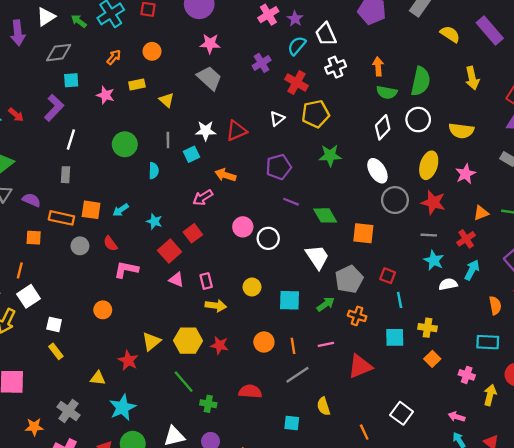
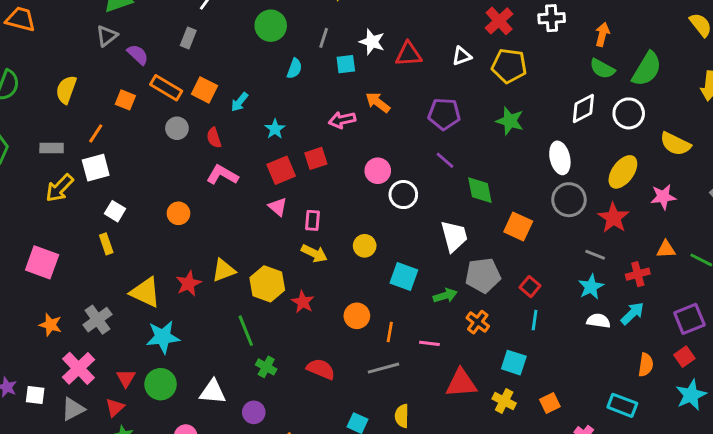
cyan arrow: (121, 210) -> (240, 102), turned -35
yellow cross: (428, 328) -> (504, 401), moved
yellow triangle: (98, 378) -> (145, 292), size x1.6

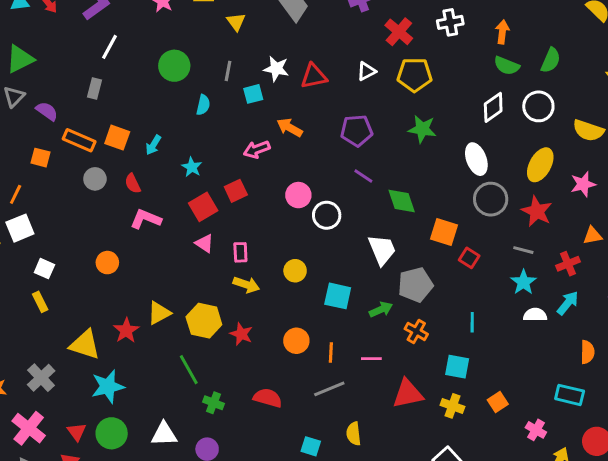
green semicircle: (647, 69) -> (551, 60), size x0.7
red square: (530, 287) -> (469, 258), moved

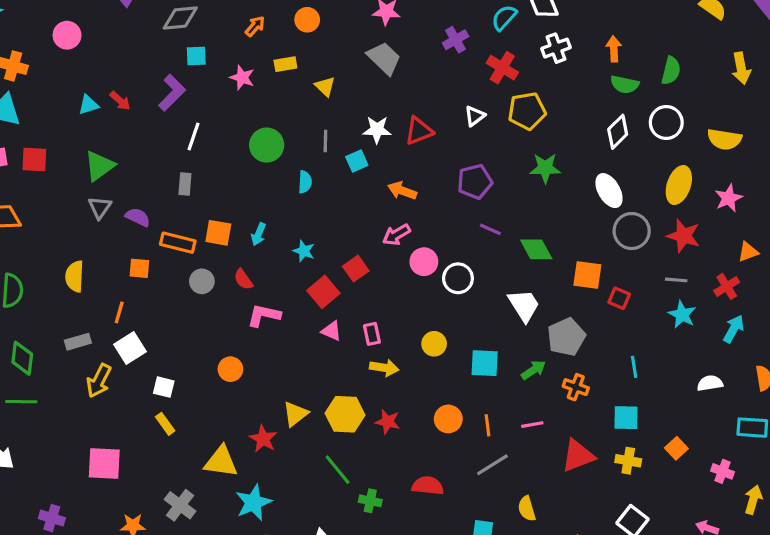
pink arrow: (257, 150) -> (396, 235), moved
white semicircle: (535, 315) -> (710, 383), moved

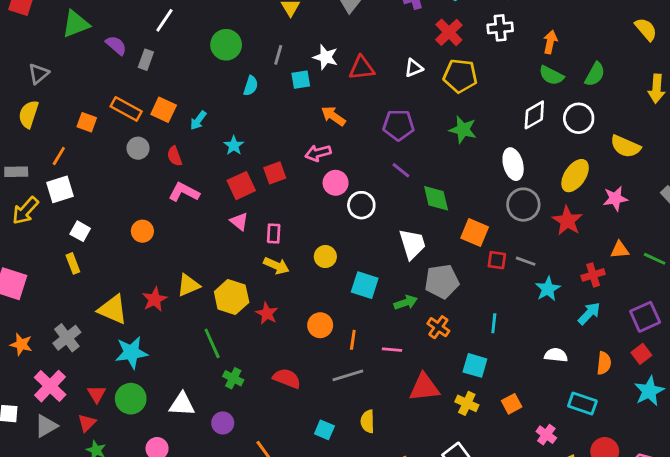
gray triangle: (100, 207) -> (38, 74), moved
purple semicircle: (138, 217) -> (116, 45), moved
gray line: (676, 280) -> (526, 261), moved
red square: (619, 298) -> (497, 260), turned -30

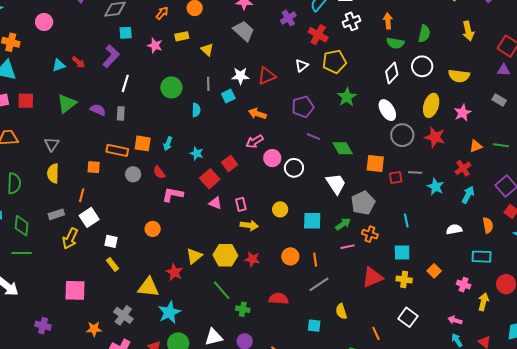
green star: (463, 130) -> (347, 97), turned -30
pink line: (392, 350) -> (348, 247), moved

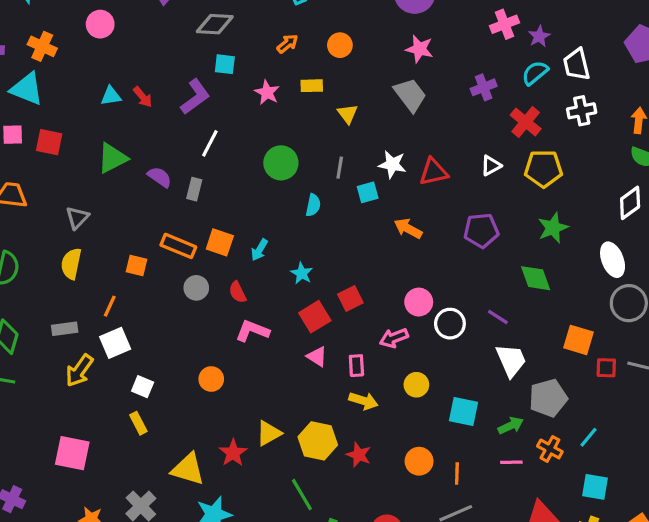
purple line: (313, 137) -> (498, 317), moved
pink arrow: (255, 142) -> (394, 338), moved
green diamond: (343, 148) -> (536, 278), moved
cyan line: (406, 220) -> (588, 437), moved, turned 40

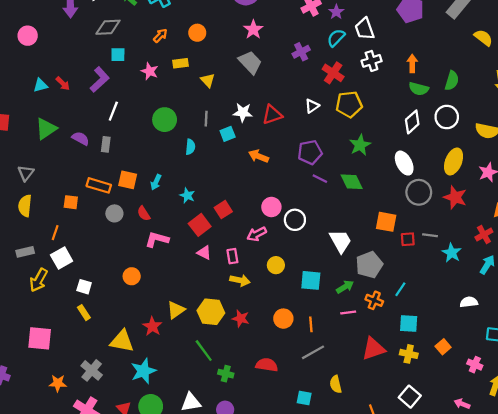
pink star: (419, 49) -> (253, 30), turned 30
purple line: (498, 317) -> (320, 179), moved

